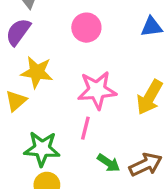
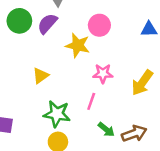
yellow star: (37, 72) -> (78, 45), moved
pink star: (97, 90) -> (103, 74), size x0.7

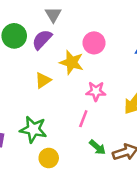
yellow triangle: (41, 76) -> (43, 80), moved
green star: (57, 114) -> (33, 129), moved

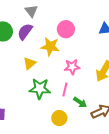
green star: (33, 129) -> (40, 89), moved
green arrow: (97, 147) -> (80, 102), moved
yellow circle: (49, 158) -> (59, 118), moved

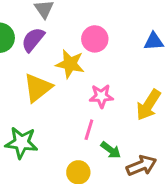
yellow triangle: (30, 63) -> (38, 88), size x1.5
green star: (40, 89) -> (21, 143), moved

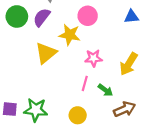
green star: (21, 143) -> (36, 110), moved
green arrow: (111, 150) -> (105, 90), moved

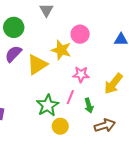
purple semicircle: (42, 17) -> (13, 54), moved
green arrow: (105, 90) -> (89, 106), turned 32
green star: (36, 110) -> (48, 105), moved, turned 30

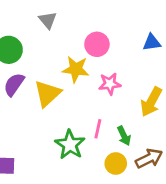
pink star: (81, 74) -> (110, 84), moved
yellow circle: (60, 126) -> (116, 164), moved

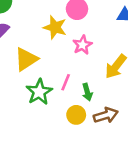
pink star: (110, 84) -> (82, 45), turned -30
yellow triangle: (47, 93) -> (26, 59), moved

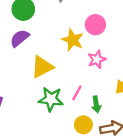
green star: (39, 92) -> (51, 99), turned 30

